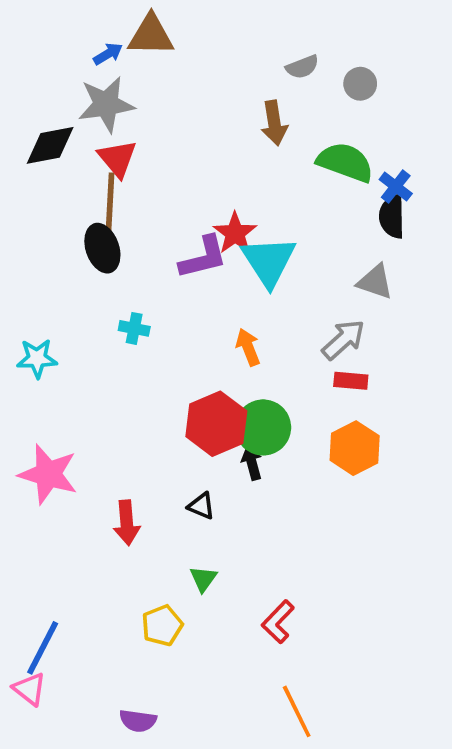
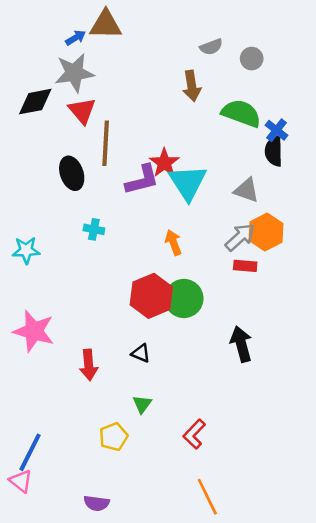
brown line: (110, 205) -> (106, 143), moved
gray triangle: (375, 282) -> (246, 190), moved
orange hexagon: (355, 448) -> (266, 232), moved
black arrow: (252, 463) -> (241, 344), moved, size x1.5

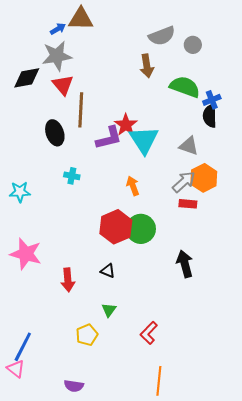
gray semicircle: (211, 47) -> (162, 36), size x1.5
blue cross: (276, 130) -> (212, 100), turned 30
orange line: (207, 497) -> (159, 381), turned 32

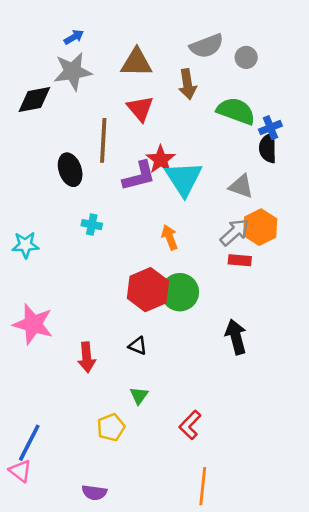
brown triangle: (81, 19) -> (136, 63), moved
red triangle: (63, 85) -> (140, 108), moved

